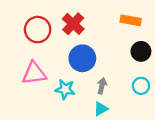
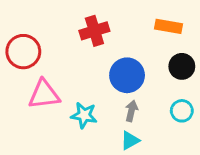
red cross: (73, 24) -> (94, 31), turned 30
red circle: (38, 30) -> (23, 52), moved
blue circle: (82, 58) -> (127, 75), moved

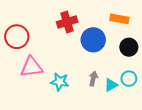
blue circle: (127, 75) -> (93, 40), moved
cyan triangle: (130, 140) -> (111, 85), moved

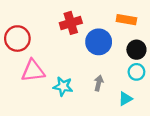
cyan circle: (129, 79) -> (136, 72), moved
cyan triangle: (111, 85) -> (125, 99), moved

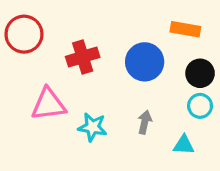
red cross: (71, 23) -> (83, 57), moved
red circle: (17, 39) -> (24, 34), moved
cyan triangle: (125, 99) -> (184, 145), turned 32

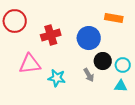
black circle: (200, 73) -> (103, 61), moved
gray arrow: (145, 122) -> (89, 75), turned 136
cyan triangle: (184, 145) -> (121, 86), moved

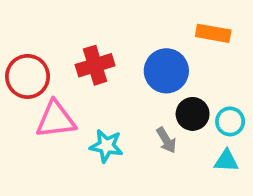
red circle: (15, 21) -> (28, 76), moved

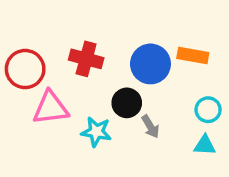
orange rectangle: (213, 33) -> (193, 55), moved
red cross: (95, 65) -> (86, 59), turned 32
black circle: (193, 114) -> (127, 103), moved

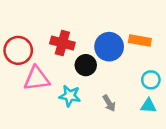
black circle: (127, 103) -> (86, 65), moved
gray arrow: (150, 127) -> (109, 103), moved

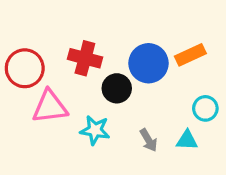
orange rectangle: (140, 41) -> (190, 55), turned -35
cyan triangle: (148, 106) -> (187, 140), moved

